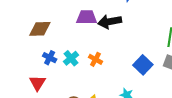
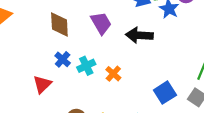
purple trapezoid: (87, 17) -> (101, 23), moved, turned 45
brown diamond: (40, 29) -> (59, 25), turned 75

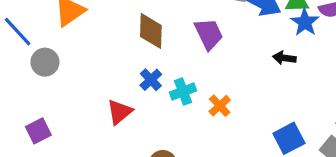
black arrow: (139, 35) -> (284, 58), moved, size x0.6

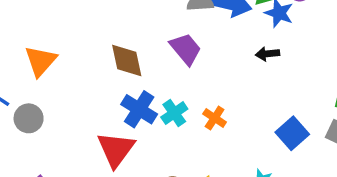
blue cross: (151, 80) -> (139, 109), size x1.5
red triangle: (120, 112) -> (116, 149), size x1.4

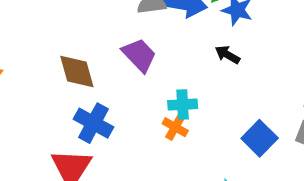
black arrow: (267, 54) -> (227, 55), turned 40
cyan cross: (174, 113) -> (183, 105), moved, turned 35

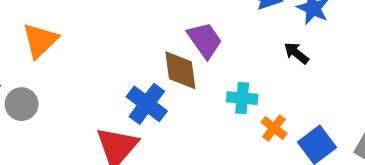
brown diamond: (77, 71) -> (180, 70), moved
orange cross: (175, 127) -> (274, 128), moved

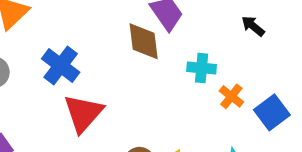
blue cross: (147, 104) -> (61, 66), moved

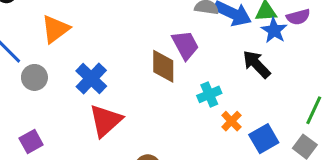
black arrow: (253, 26) -> (256, 64), size x1.5
cyan cross: (202, 68) -> (209, 94), turned -35

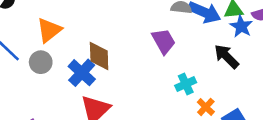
brown diamond: (163, 66) -> (99, 56), moved
gray circle: (34, 77) -> (41, 62), moved

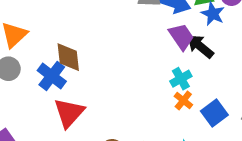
purple trapezoid: (164, 41) -> (181, 37), moved
cyan cross: (186, 84) -> (181, 79), moved

